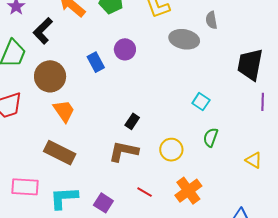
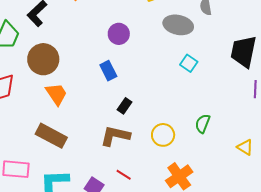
blue rectangle: (96, 62) -> (108, 71), moved
cyan square: (201, 102) -> (189, 63), moved
red line: (145, 192) -> (124, 175), moved

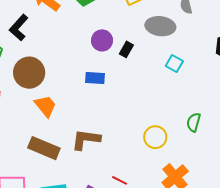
blue rectangle: (108, 71) -> (95, 78), turned -54
black rectangle: (124, 106) -> (126, 49), moved
brown L-shape: (115, 136) -> (86, 139), moved

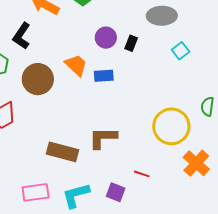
cyan square: (174, 63) -> (181, 51), turned 30
orange trapezoid: (45, 106) -> (76, 65), moved
yellow circle: (155, 137) -> (171, 126), size x1.6

